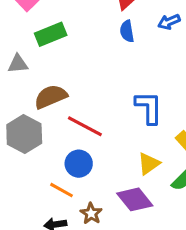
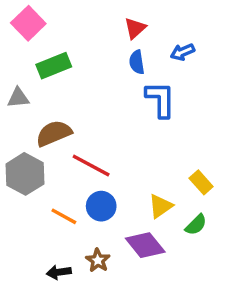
blue L-shape: (149, 108) -> (160, 99), moved
blue circle: (79, 164) -> (101, 206), moved
orange line: (62, 190) -> (64, 216), moved

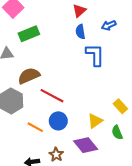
green semicircle: (196, 225) -> (117, 132), turned 112

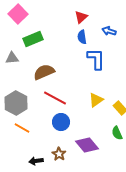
blue arrow: (109, 25) -> (109, 31), turned 40
brown semicircle: (29, 76) -> (44, 72), moved
yellow triangle: (95, 121) -> (96, 100), moved
orange line: (35, 127) -> (22, 128), moved

